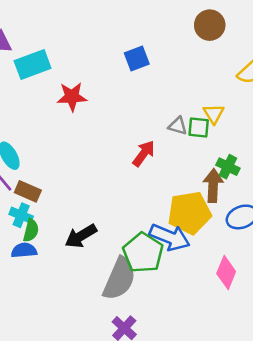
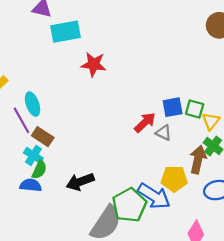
blue square: (137, 58) -> (173, 107), moved
yellow triangle: (214, 114) -> (211, 121), moved
gray triangle: (178, 126) -> (164, 133), moved
yellow pentagon: (189, 213) -> (174, 179), size x0.7

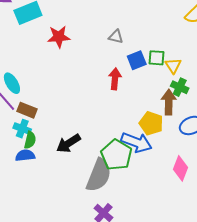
red arrow: (145, 122) -> (115, 79), turned -30
gray triangle: (164, 133) -> (116, 37), moved
yellow pentagon: (174, 179) -> (151, 123), turned 30

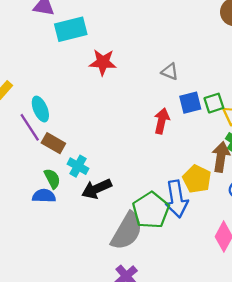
green square: (157, 58) -> (214, 103), turned -30
cyan cross: (22, 129) -> (78, 166), moved
green semicircle: (30, 140) -> (52, 179), turned -48
blue arrow: (137, 142) -> (177, 199), turned 52

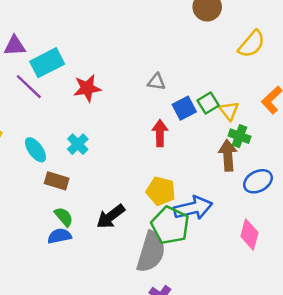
purple line: (30, 127) -> (29, 87), moved
cyan cross: (78, 166) -> (78, 144), moved, turned 30
yellow pentagon: (197, 179) -> (161, 191), moved
blue arrow: (177, 199) -> (193, 208), turned -81

